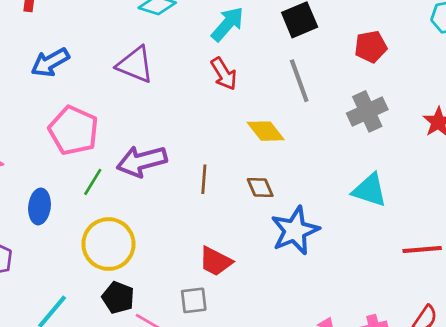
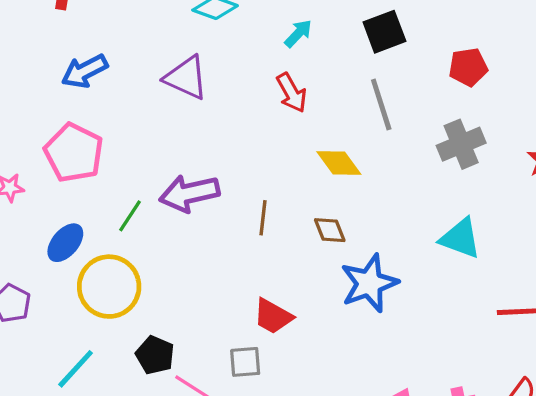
cyan arrow: (228, 24) -> (298, 33), size x0.7
pink pentagon: (74, 130) -> (74, 153), moved
blue ellipse: (40, 206) -> (65, 243), turned 32
yellow circle: (108, 244) -> (109, 287), moved

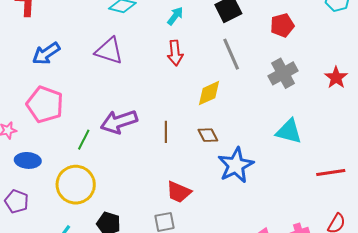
red arrow: (292, 93) -> (175, 53), turned 30
yellow diamond: (339, 163) -> (209, 93), turned -72
blue ellipse: (65, 243) -> (28, 160), moved, turned 60

